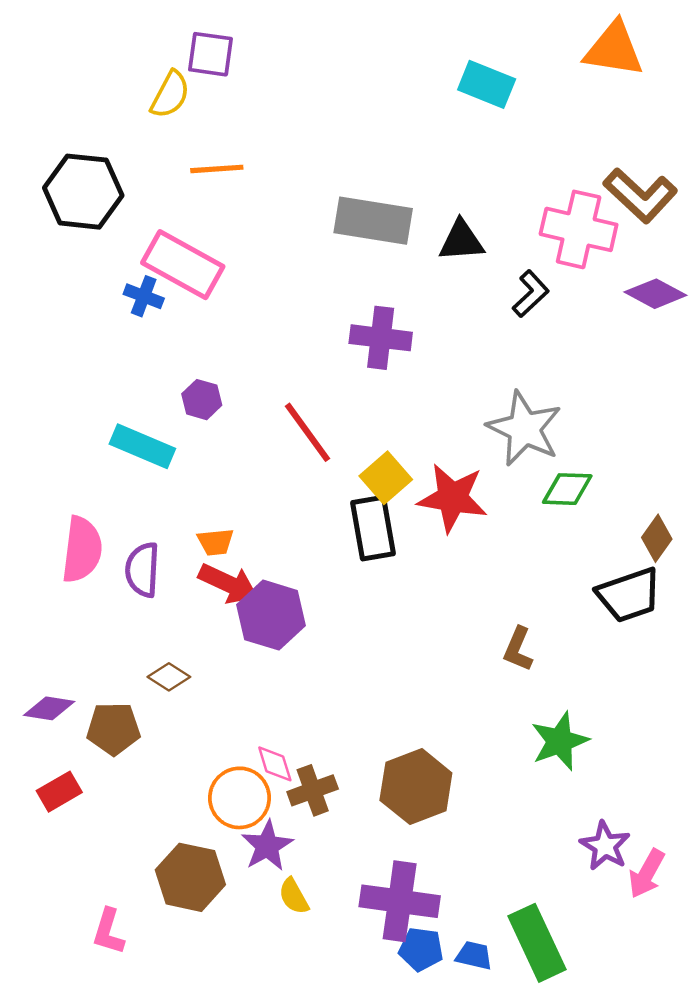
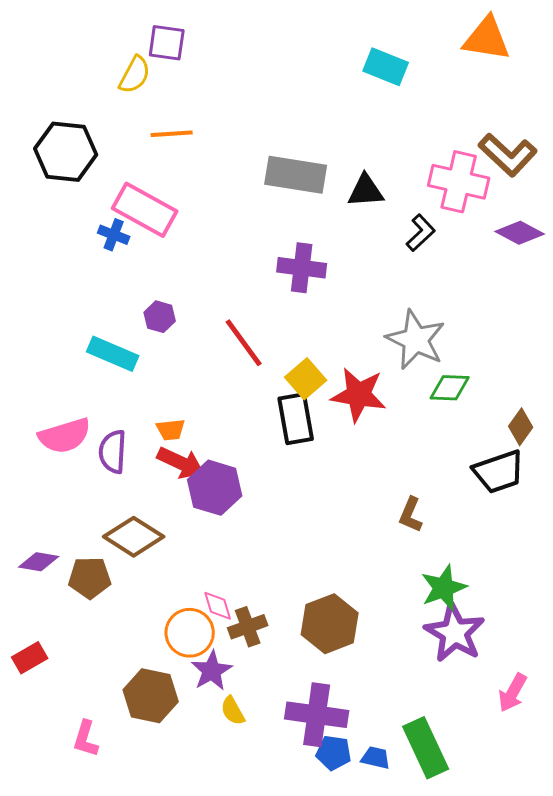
pink semicircle: (82, 550) -> (65, 436), turned 66
brown diamond: (169, 677) -> (134, 537), size x1.8
red rectangle: (59, 792) -> (30, 658), moved
purple star: (605, 846) -> (455, 633), moved, size x1.5

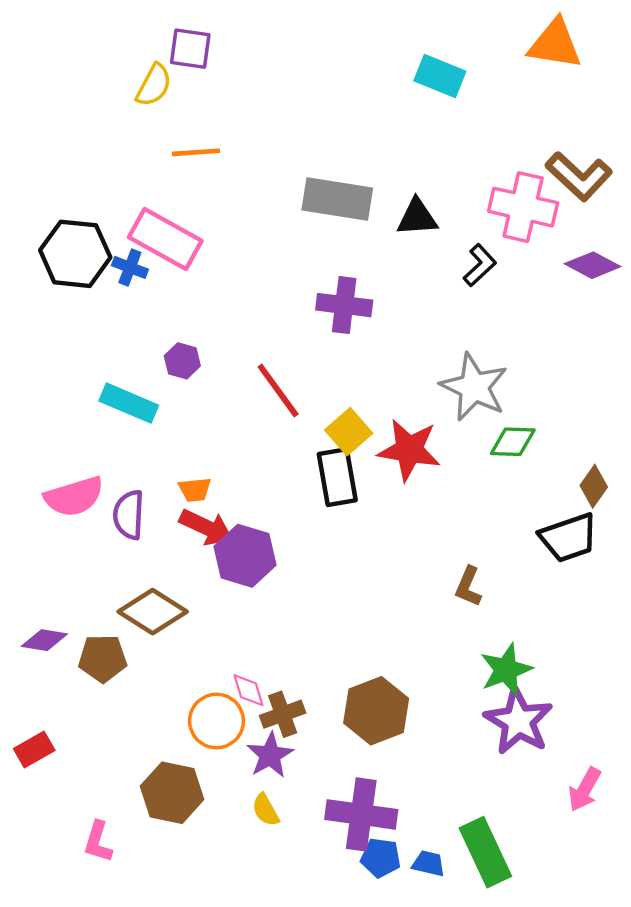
black hexagon: (66, 152) -> (75, 254), moved
purple star: (212, 671) -> (270, 755), moved

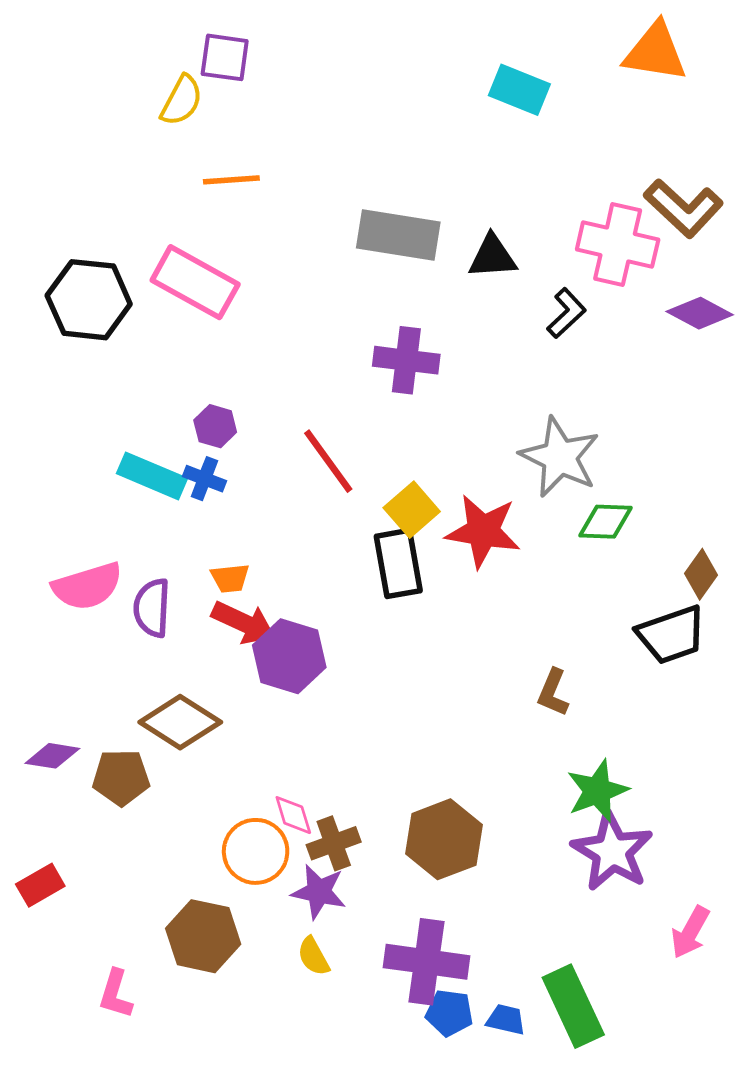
blue cross: (130, 267) -> (204, 479), moved
purple star: (270, 755) -> (319, 892), turned -30

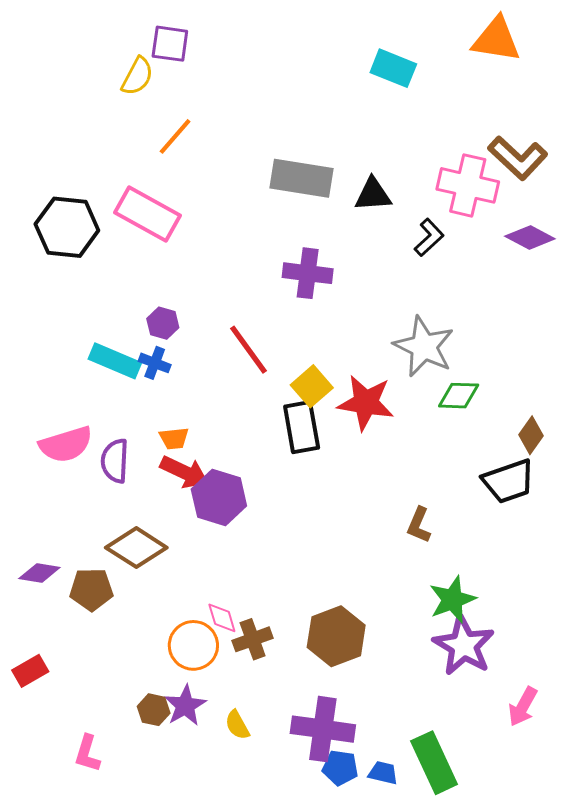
orange line: (231, 180) -> (175, 136), turned -45
purple star: (319, 892) -> (185, 706), moved, turned 30
brown hexagon: (203, 936) -> (154, 710), size x0.6

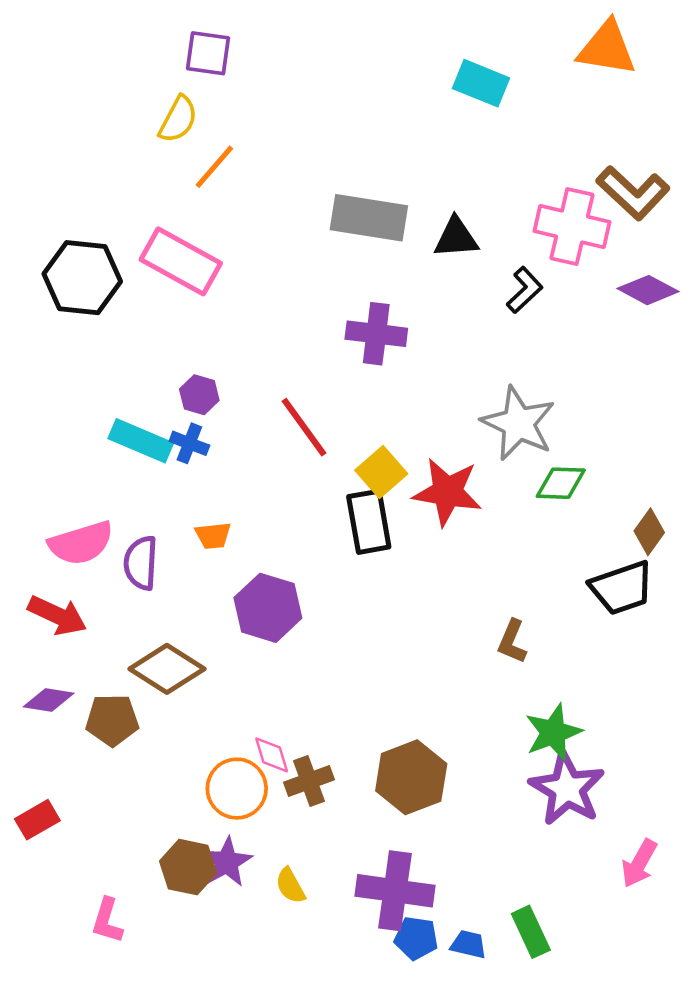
yellow semicircle: (137, 76) -> (178, 119), moved
red arrow: (184, 472) -> (57, 615), moved
brown hexagon: (154, 710) -> (188, 867), size x1.4
green rectangle: (434, 763) -> (531, 932), size x0.7

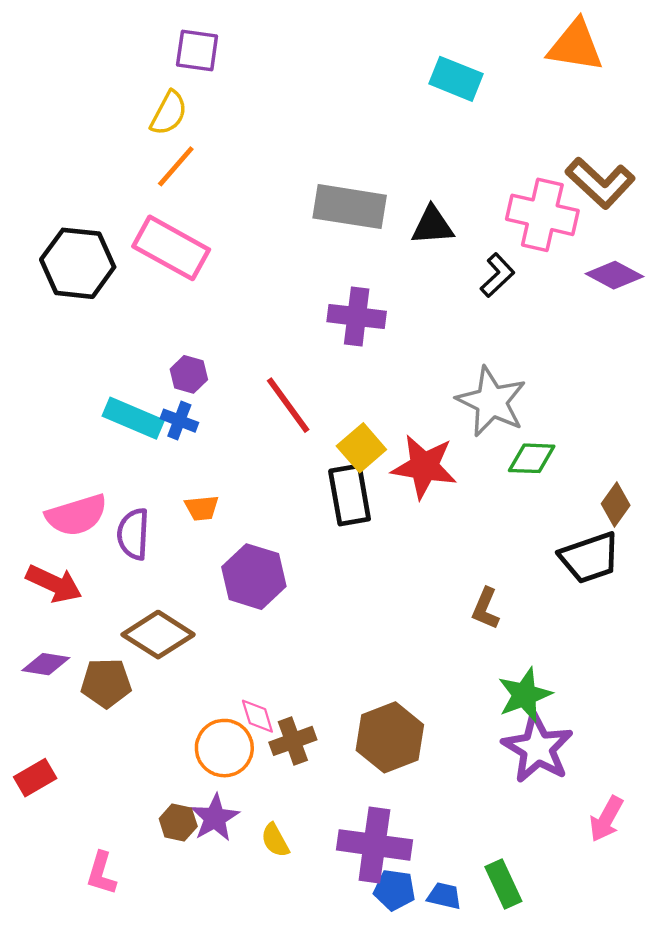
orange line: (214, 167) -> (176, 166), moved
brown hexagon: (188, 867) -> (178, 823), size x0.7

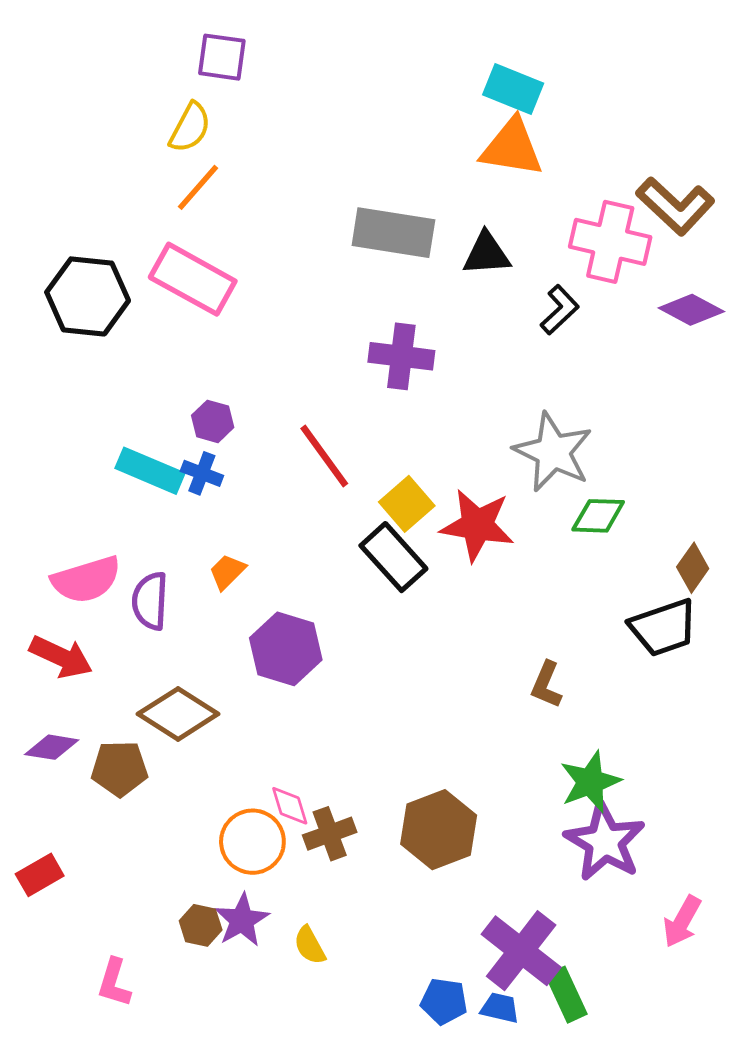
orange triangle: (575, 46) -> (512, 148), moved
black rectangle: (350, 495) -> (393, 557), turned -32
orange trapezoid: (202, 508) -> (227, 572), turned 141
purple cross: (374, 845) -> (521, 951), moved, turned 30

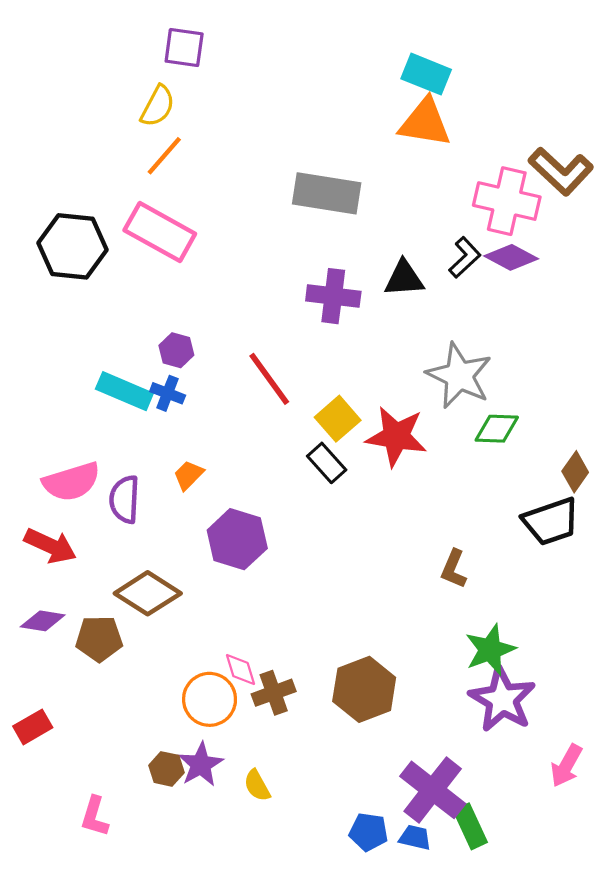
black triangle: (487, 254) -> (404, 278), moved
purple diamond: (691, 310) -> (511, 257), moved
black rectangle: (393, 557) -> (327, 463), size x0.7

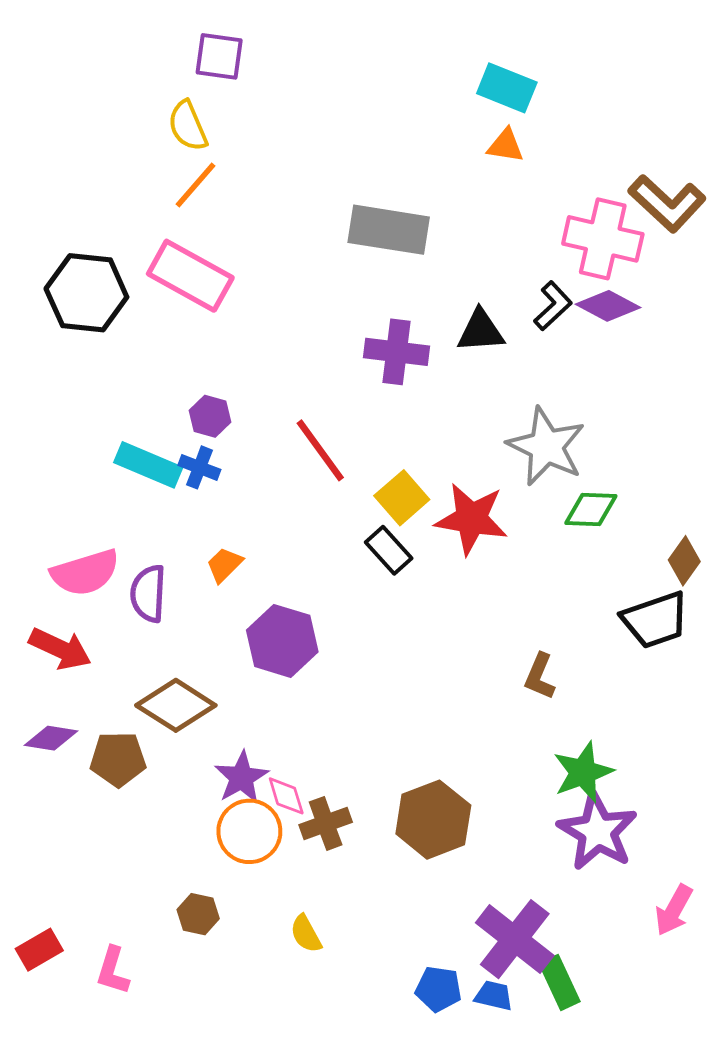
yellow semicircle: (158, 106) -> (188, 126), turned 129
orange triangle: (425, 123) -> (506, 146), size x0.6
red rectangle: (33, 727) -> (39, 950), moved
purple star: (201, 765) -> (241, 778), moved

